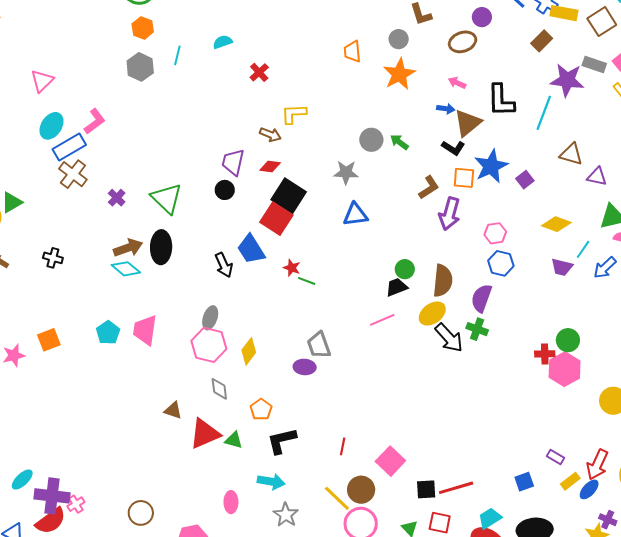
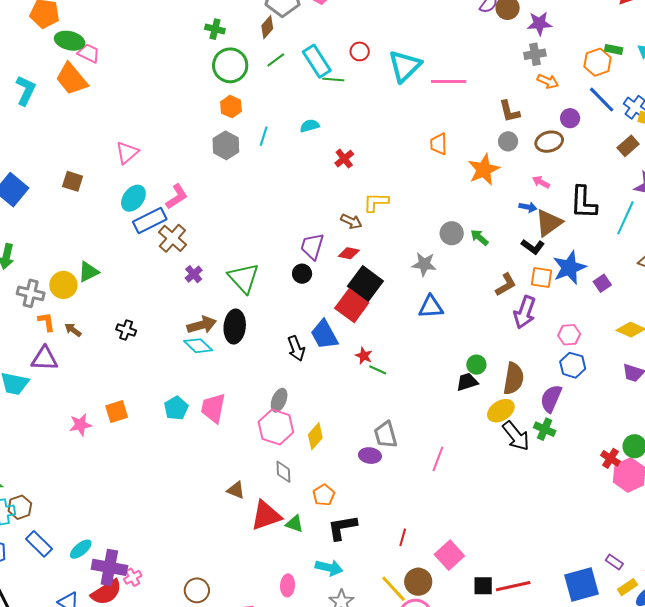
gray circle: (399, 39) -> (508, 141), moved
brown cross: (73, 174) -> (172, 238), moved
pink line: (382, 320) -> (438, 459), moved, turned -50
red cross: (545, 354) -> (610, 458), turned 30
blue square: (524, 482) -> (582, 585), size x1.8

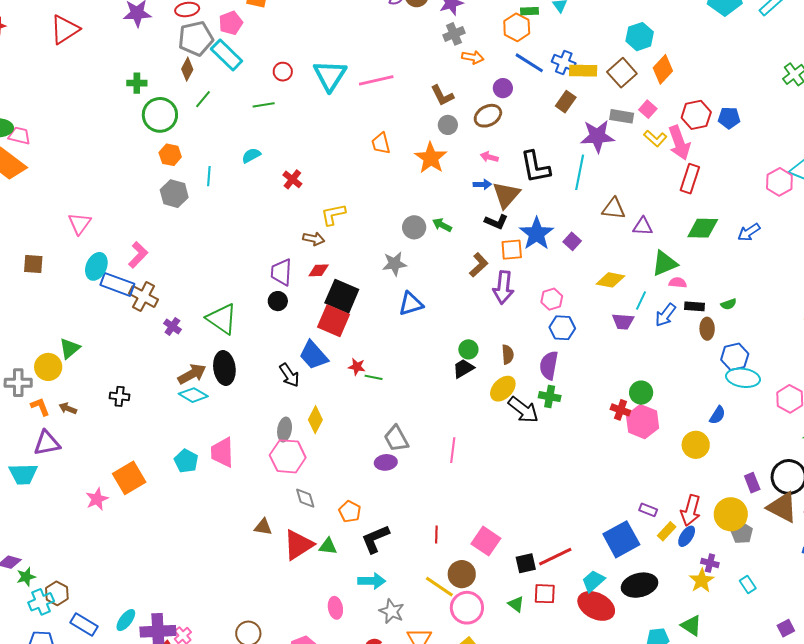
cyan rectangle: (317, 61) -> (227, 55), moved
blue rectangle: (150, 221) -> (117, 284), turned 60
brown semicircle: (513, 379) -> (508, 355), size x0.6
orange square: (117, 412) -> (129, 478), size x1.4
yellow diamond: (315, 436) -> (315, 420), moved

